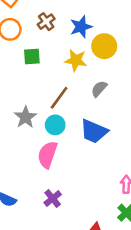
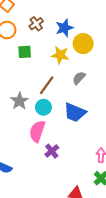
purple cross: (53, 198) -> (52, 151), moved

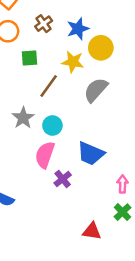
gray semicircle: (79, 78) -> (96, 90), size x1.5
brown line: (47, 85) -> (49, 86), moved
blue trapezoid: (75, 112) -> (91, 154), moved

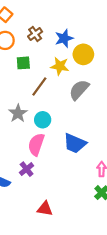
purple cross: (63, 179) -> (27, 169), moved
red triangle: (92, 231) -> (45, 209), moved

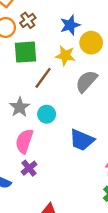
brown cross: (35, 34) -> (28, 20), moved
green square: (23, 63) -> (25, 52), size x1.5
pink semicircle: (36, 144) -> (24, 141), moved

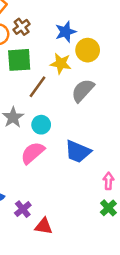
pink semicircle: (24, 141) -> (33, 153), moved, turned 30
purple cross: (29, 168) -> (23, 209), moved

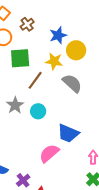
brown cross: (22, 27) -> (27, 24), moved
gray semicircle: (83, 90) -> (72, 83), turned 90
pink semicircle: (33, 153) -> (49, 153), moved

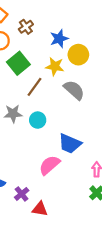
green square: (20, 58) -> (18, 63), turned -35
gray star: (15, 105) -> (13, 114), turned 30

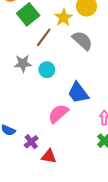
yellow star: (55, 66) -> (64, 17), turned 30
blue trapezoid: (70, 144) -> (78, 93), turned 30

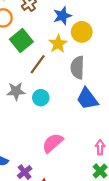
gray semicircle: (82, 40) -> (77, 67), turned -130
blue trapezoid: (78, 93) -> (87, 99), moved

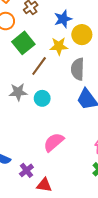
yellow star: (58, 44) -> (59, 46), turned 30

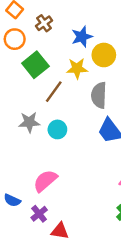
pink semicircle: (54, 142) -> (45, 181), moved

